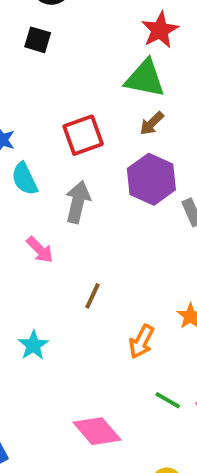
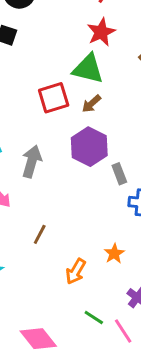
red square: (83, 135) -> (54, 98), moved

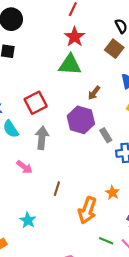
red square: (54, 98) -> (36, 103), moved
brown arrow: (91, 104) -> (94, 93), moved
orange arrow: (76, 271) -> (87, 210), size x1.4

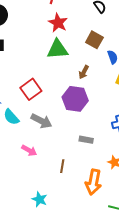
brown square: (114, 49) -> (94, 40), moved
gray rectangle: (106, 135) -> (86, 140), moved, turned -40
gray arrow: (42, 138) -> (41, 121), turned 120

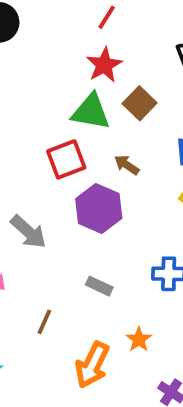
brown square: (94, 40) -> (140, 103), moved
brown arrow: (84, 72) -> (127, 165), turned 80
red square: (31, 89) -> (66, 159), moved

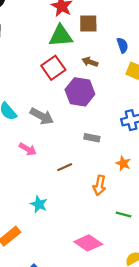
brown square: (140, 103) -> (88, 23), turned -30
brown line: (44, 322) -> (65, 167), turned 56
orange arrow: (92, 365) -> (99, 185), size x0.7

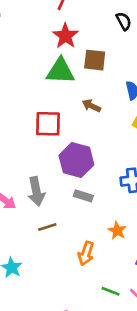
red square: (53, 68) -> (48, 124), moved, turned 30
purple hexagon: (80, 92) -> (76, 160), moved
gray arrow: (42, 116) -> (36, 191), moved, turned 45

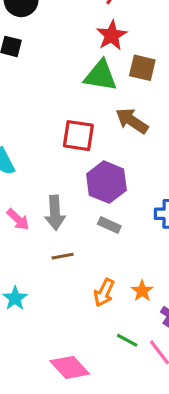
brown arrow: (91, 106) -> (132, 121), size x1.5
orange star: (117, 231) -> (142, 291), moved

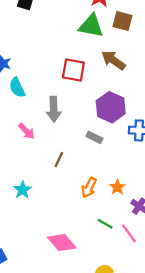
purple hexagon: (106, 182) -> (111, 107), moved
gray arrow: (55, 213) -> (54, 109), moved
brown line: (63, 256) -> (59, 160), turned -56

